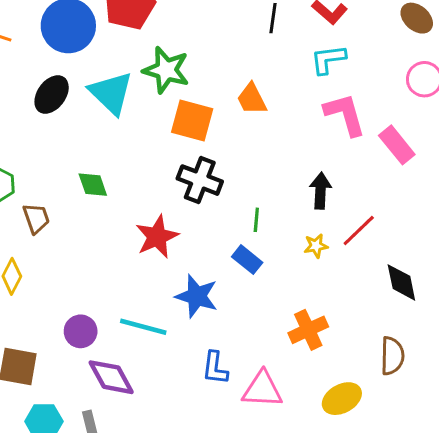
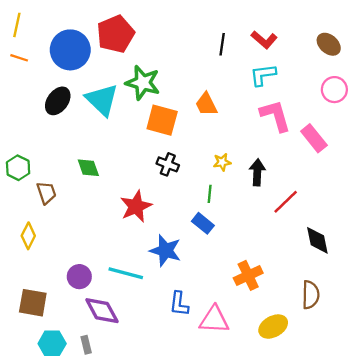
black cross: (200, 180) -> (168, 164), size x0.7
yellow star: (316, 246) -> (222, 162), moved

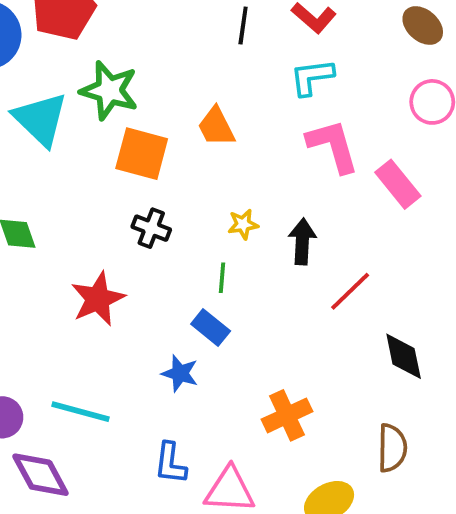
blue star: (165, 251) -> (180, 373), moved, size x0.7

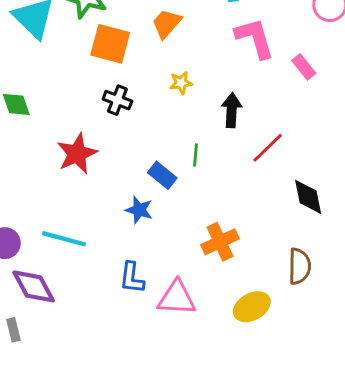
orange trapezoid: (216, 127) -> (167, 24), turned 68
pink rectangle: (398, 184) -> (304, 67), size x0.7
yellow star: (243, 224) -> (181, 83), moved
green line: (222, 278) -> (195, 155), moved

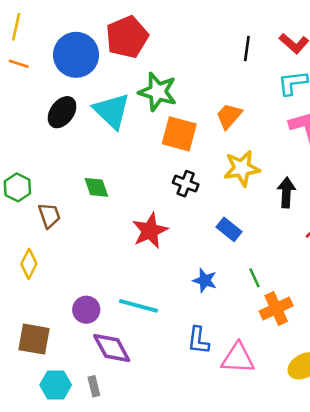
yellow star: (181, 83) -> (242, 168), size x1.8
green line: (195, 155) -> (254, 278), moved, turned -30
blue rectangle: (162, 175) -> (229, 229), moved

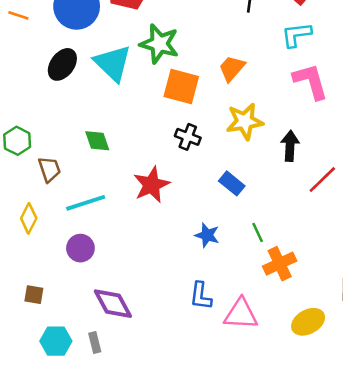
cyan line: (138, 306) -> (86, 203), moved, turned -33
purple circle: (86, 310) -> (80, 248), moved
brown square: (34, 339) -> (34, 295), size x0.6

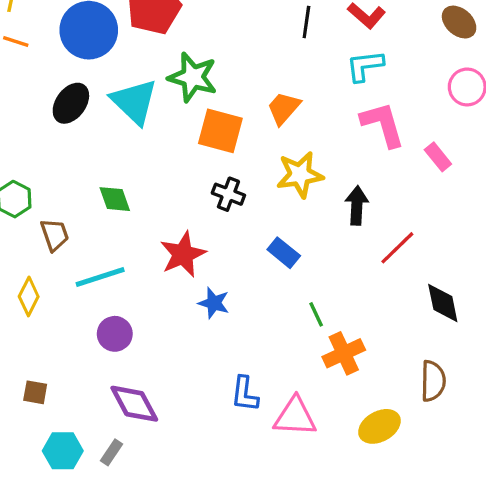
blue star: (207, 235) -> (214, 303), moved
purple circle: (80, 248) -> (115, 334), moved
gray rectangle: (95, 342) -> (111, 452), turned 48

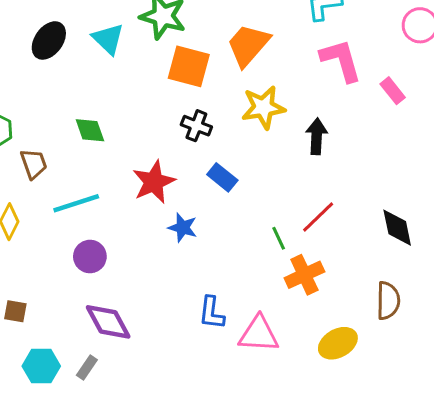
cyan triangle: (134, 102) -> (108, 39), size x0.7
orange trapezoid: (284, 108) -> (248, 45), size x1.4
red line: (397, 248) -> (318, 217), moved
blue rectangle: (284, 253) -> (222, 177), moved

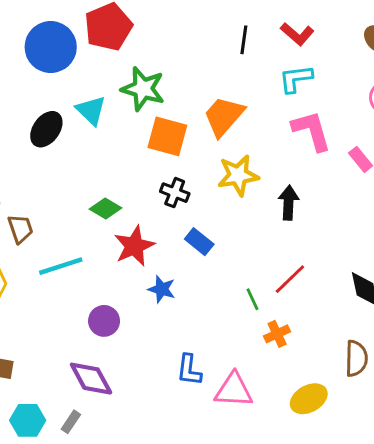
black ellipse: (49, 40) -> (46, 129), moved
green diamond: (90, 130) -> (105, 208), moved, turned -40
purple circle: (90, 257) -> (104, 321), moved
orange cross: (304, 275) -> (277, 334), size x0.7

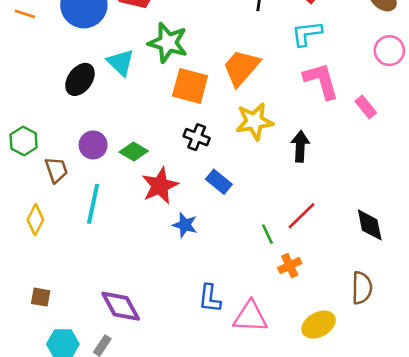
cyan line: (61, 266) -> (93, 204), turned -60
purple circle: (104, 321) -> (93, 145), moved

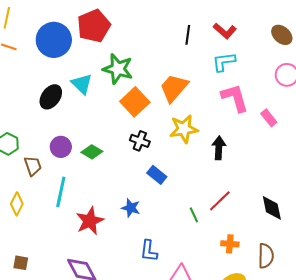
orange square: (190, 86) -> (135, 102), turned 32
red star: (160, 186) -> (90, 221), moved
orange cross: (290, 266) -> (230, 244), moved, turned 30
blue L-shape: (210, 298) -> (149, 251), moved

